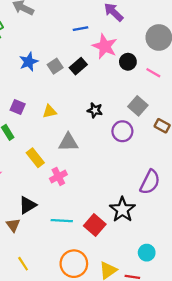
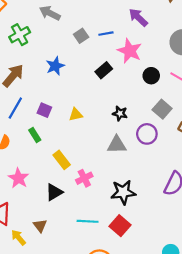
black circle: (128, 62) -> (151, 76), moved
gray square: (55, 66) -> (81, 36), moved
gray triangle: (68, 142) -> (117, 145), moved
black triangle: (28, 205) -> (54, 192), moved
black star: (122, 210) -> (123, 192), moved, turned 30

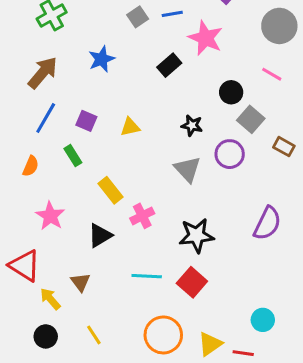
black circle: (151, 76) -> (231, 92), moved
gray triangle: (117, 145) -> (187, 169), turned 48

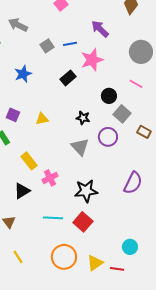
pink star: (205, 38) -> (92, 60), turned 30

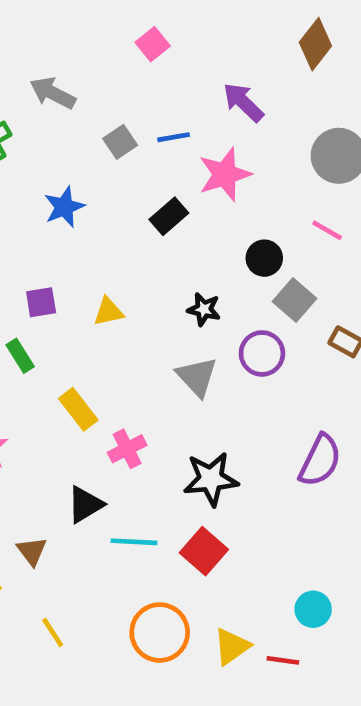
purple square: (13, 115) -> (41, 302), turned -32
black triangle: (22, 191) -> (85, 505), moved

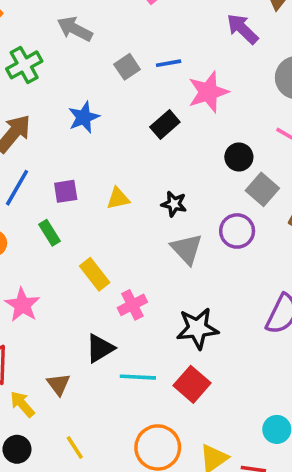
purple arrow: (243, 102) -> (243, 29), moved
black star: (204, 309) -> (174, 204), moved

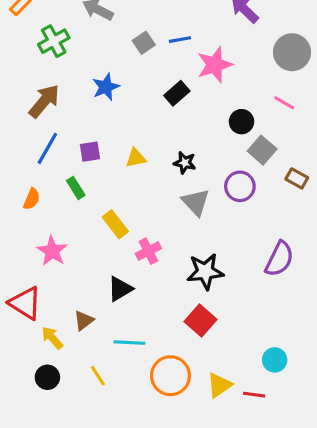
cyan line: (138, 377) -> (129, 343), moved
brown triangle: (58, 384) -> (84, 320), turned 30

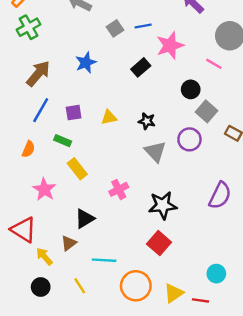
green cross: (54, 41) -> (28, 27), moved
pink line: (284, 103) -> (214, 64), moved
green rectangle: (76, 188) -> (63, 141), turned -35
yellow rectangle: (115, 224) -> (77, 169), moved
black triangle: (120, 289) -> (85, 219), moved

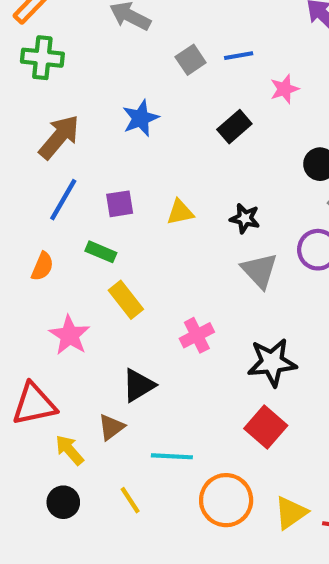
green cross: (28, 27) -> (42, 58), turned 35
pink star: (170, 45) -> (285, 89), size x0.6
red triangle: (24, 230) -> (34, 404), turned -44

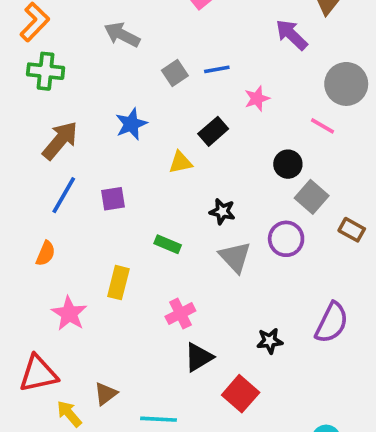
yellow triangle: (180, 212) -> (180, 162), moved
green rectangle: (101, 252) -> (168, 244), moved
yellow rectangle: (126, 300) -> (118, 283), turned 52
black star: (272, 362) -> (270, 341), moved, size x0.6
black triangle: (138, 385) -> (199, 357), moved

